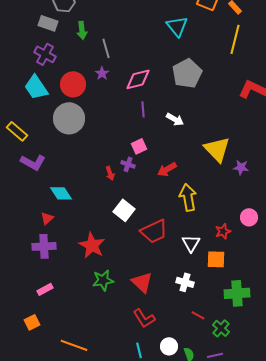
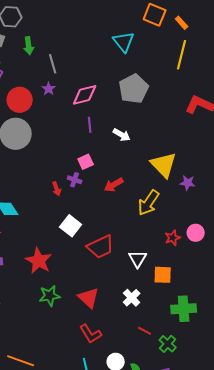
yellow arrow: (188, 197) -> (149, 203), moved, turned -136
red star: (223, 231) -> (173, 238), moved
white cross: (185, 282) -> (132, 298), turned 30

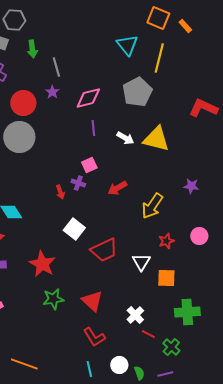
yellow line: (182, 55) -> (159, 58), moved
yellow triangle: (164, 165) -> (156, 139), moved, turned -32
red star: (173, 238) -> (166, 241), moved
white cross: (132, 298) -> (135, 315), moved

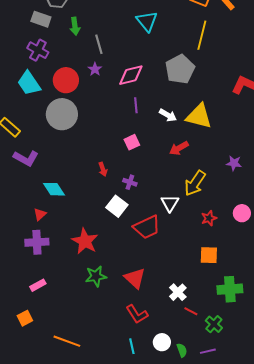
cyan triangle: (127, 45) -> (147, 21), moved
purple cross: (78, 183) -> (130, 182), moved
red arrow: (117, 188) -> (179, 148), moved
white triangle: (141, 262) -> (170, 203), moved

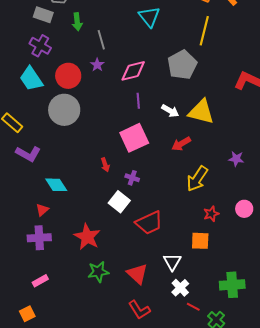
pink square: (132, 142) -> (134, 138), size x1.8
white triangle: (170, 203) -> (172, 262), moved
orange square: (209, 255) -> (200, 241), moved

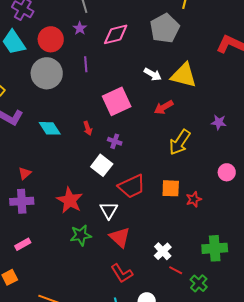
purple line: (138, 101) -> (86, 64), moved
cyan diamond: (56, 185) -> (50, 128), moved
red star: (211, 214) -> (194, 199), moved
orange square: (200, 241) -> (171, 188), moved
white triangle: (172, 262) -> (109, 210), moved

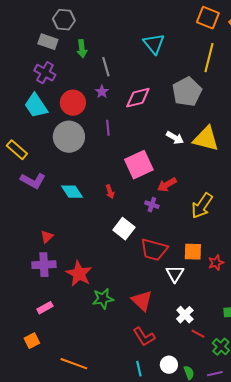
red arrow: (164, 107) -> (167, 185), moved
purple cross: (115, 141) -> (152, 205), moved
red trapezoid: (132, 186) -> (154, 250), turned 40
red star: (70, 200) -> (79, 274), moved
white triangle: (109, 210) -> (175, 274), moved

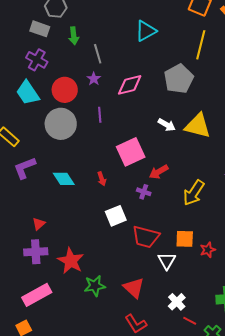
cyan triangle: (154, 44) -> (146, 31), turned 40
purple L-shape: (33, 181) -> (25, 168), turned 130
white square: (124, 229) -> (116, 216), turned 30
pink rectangle: (45, 308) -> (37, 295), size x1.8

